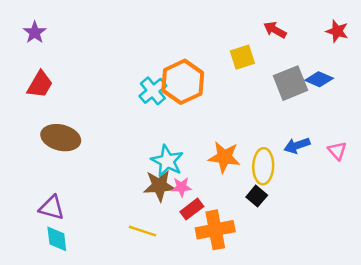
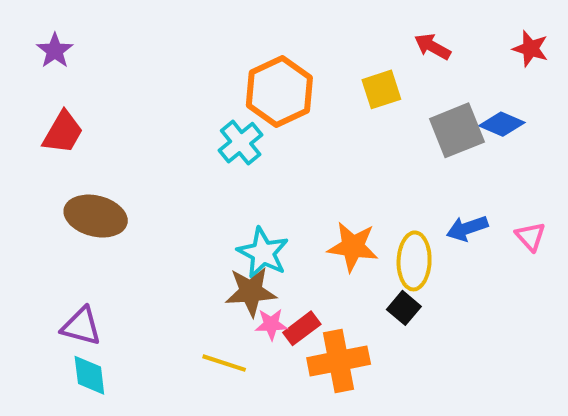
orange hexagon: (183, 82) -> (279, 92), moved
pink star: (181, 187) -> (271, 324), moved

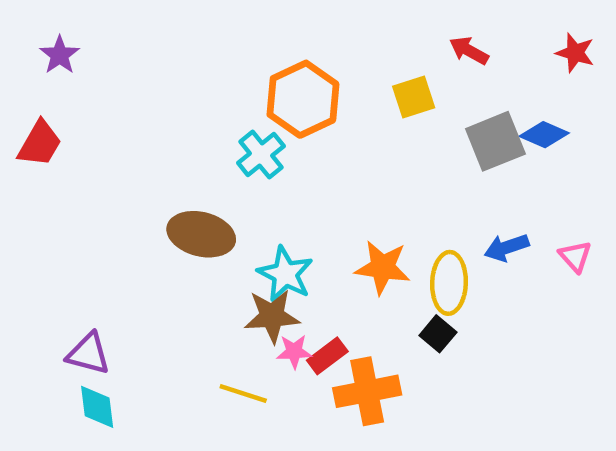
red trapezoid: (63, 132) -> (40, 143), moved
brown ellipse: (96, 216) -> (201, 234), moved

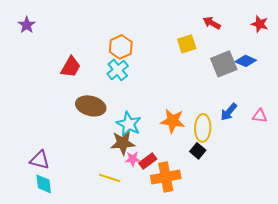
orange hexagon: (303, 99) -> (121, 47), moved, size x0.7
red trapezoid: (40, 143) -> (71, 67), moved
blue arrow: (507, 247) -> (229, 112), turned -30
pink triangle: (575, 256) -> (260, 116), turned -42

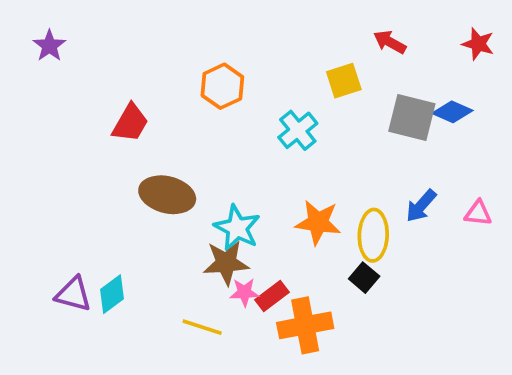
gray square: (224, 64) -> (412, 117), turned 36
cyan cross: (118, 70) -> (298, 130), moved
cyan diamond: (44, 184) -> (112, 294), moved, turned 60

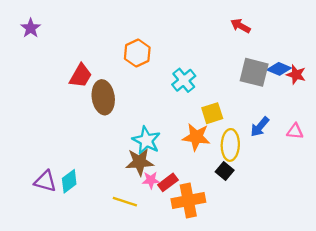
red star: (478, 44) -> (296, 75), moved
yellow square: (344, 81) -> (212, 113), moved
brown ellipse: (167, 195) -> (103, 97), moved, turned 68

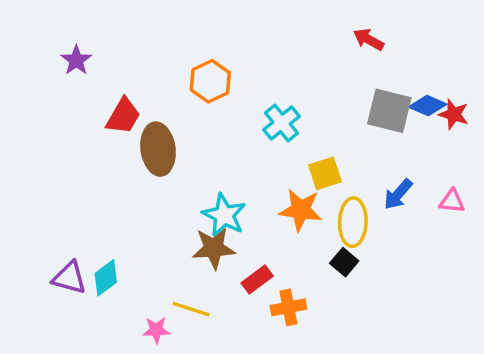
purple star: (31, 28) -> (76, 60), moved
pink star: (151, 180) -> (156, 330), moved
orange cross: (188, 201) -> (288, 307), size x0.7

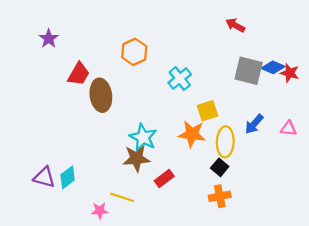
orange cross: (288, 307) -> (220, 196), moved

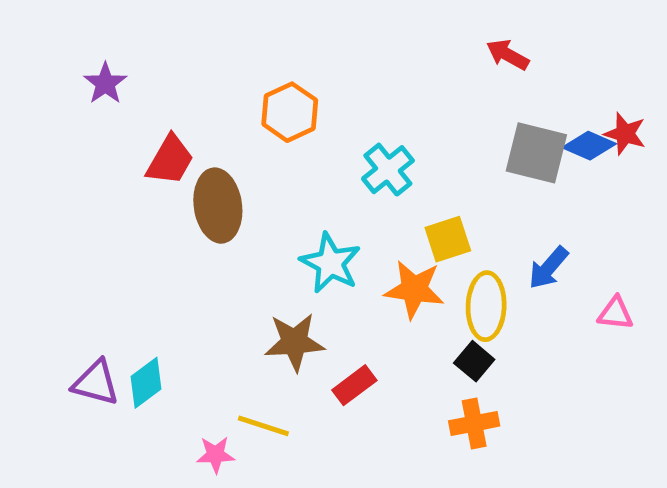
red star: (290, 73) -> (625, 134), moved
pink triangle: (289, 128) -> (615, 313), moved
cyan star: (143, 137) -> (330, 263), moved

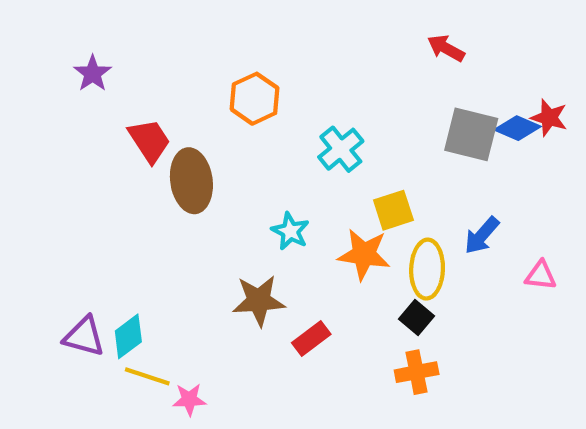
red trapezoid: (170, 160) -> (149, 141), turned -63
cyan star: (330, 263) -> (290, 231), size x0.7
yellow line: (263, 426) -> (147, 376), moved

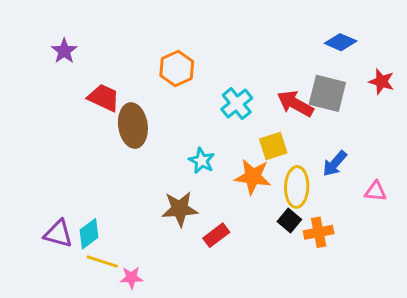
red arrow: (446, 48) -> (295, 104), moved, size x1.4
blue diamond: (518, 128) -> (341, 42), moved
red trapezoid: (149, 141) -> (104, 98), turned -32
orange cross: (417, 372) -> (319, 232), moved

